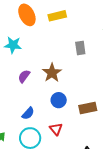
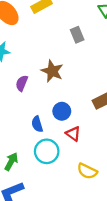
blue circle: (59, 100) -> (62, 111), moved
blue semicircle: (28, 113) -> (37, 124), turned 136

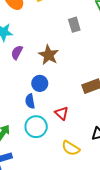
purple semicircle: (22, 83) -> (17, 52), moved
blue circle: (62, 111) -> (40, 83), moved

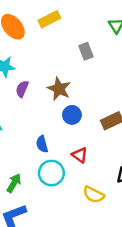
blue circle: (40, 83) -> (72, 115), moved

